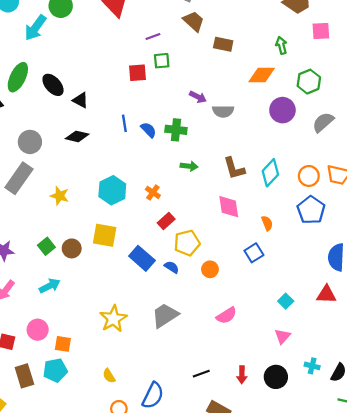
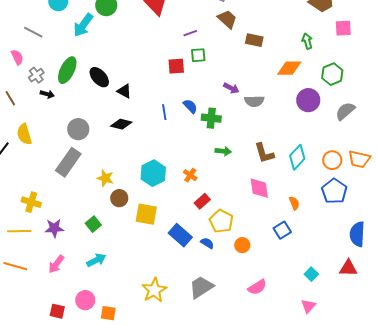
blue semicircle: (149, 130) -> (190, 106), moved
yellow pentagon: (187, 243) -> (221, 221), turned -30
brown circle: (72, 248) -> (119, 198), moved

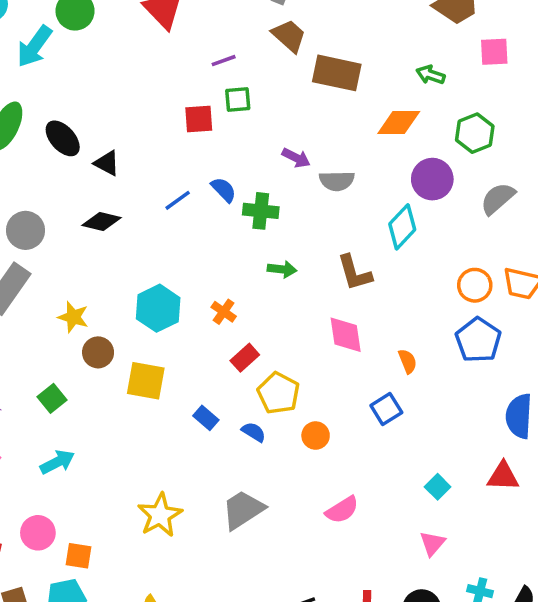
brown rectangle: (254, 40) -> (337, 73), size x1.5
green arrow: (307, 41) -> (431, 75), turned -56
blue line: (164, 112) -> (178, 200), turned 63
cyan diamond: (297, 157) -> (402, 227), moved
blue rectangle: (180, 235) -> (206, 418), size x0.6

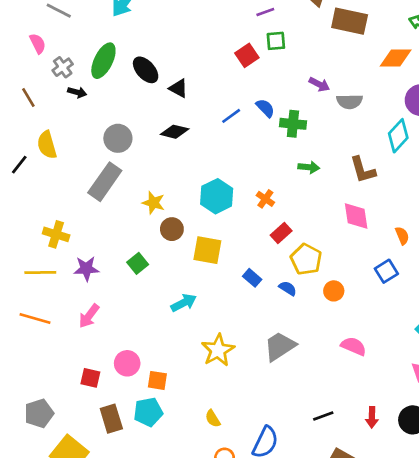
red square: (199, 119) -> (247, 55), turned -30
cyan arrow: (57, 462) -> (184, 303), moved
pink semicircle: (342, 510) -> (353, 346), turned -125

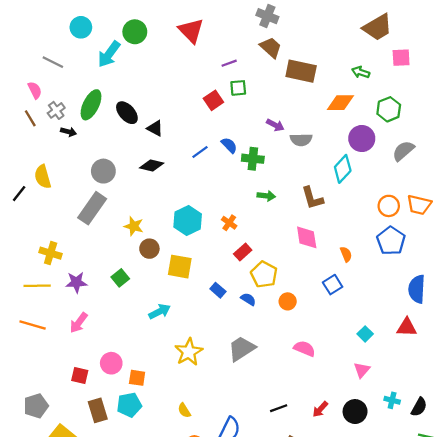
brown line: (28, 97) -> (30, 118), moved
red arrow: (372, 417) -> (320, 409), turned 42

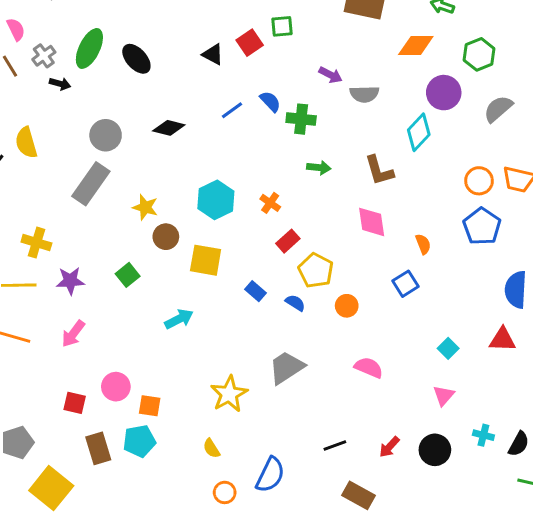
black triangle: (155, 128) -> (213, 54), moved
yellow star: (189, 352) -> (229, 394), moved

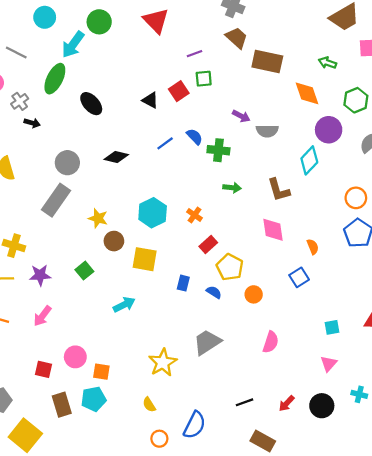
orange diamond: (416, 46) -> (307, 93), turned 72
green ellipse: (89, 48) -> (55, 79), moved
blue rectangle: (256, 291) -> (183, 283), turned 63
cyan square: (448, 348) -> (332, 327), turned 35
pink semicircle: (369, 368) -> (271, 342), turned 85

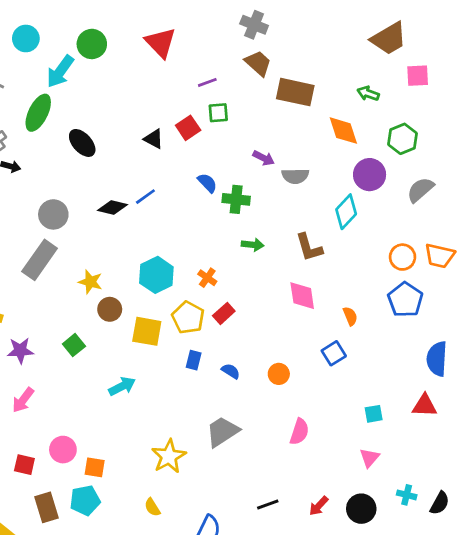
blue line: (165, 143) -> (145, 197), moved
yellow pentagon: (230, 267) -> (188, 318), moved

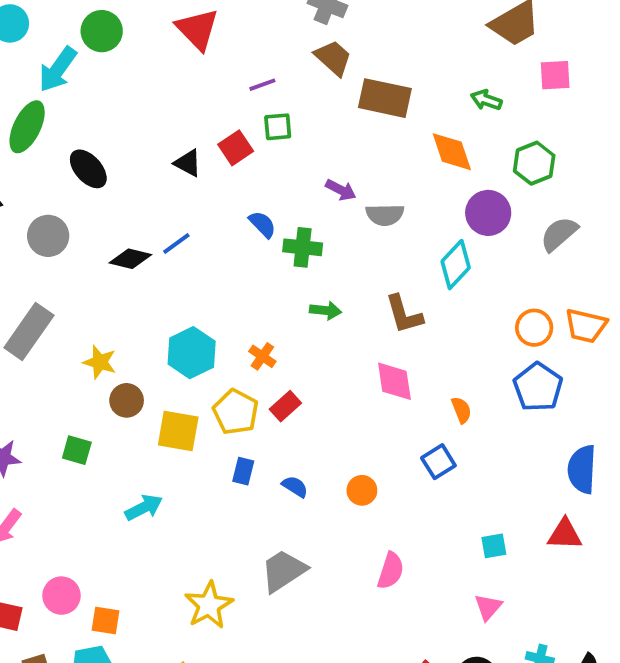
gray circle: (53, 214) -> (48, 236), moved
green square: (74, 345) -> (77, 450), turned -35

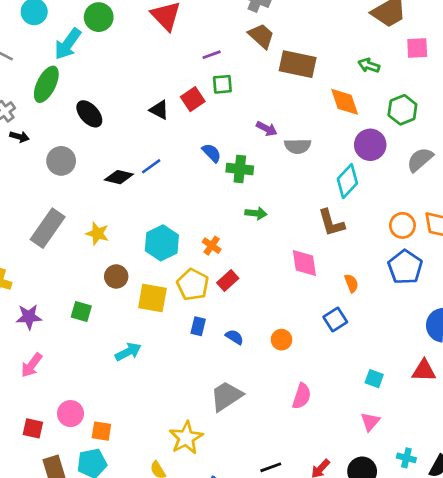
brown L-shape: (404, 314) -> (331, 223), moved
yellow star: (100, 362) -> (97, 233), moved
cyan square: (494, 546) -> (374, 379), turned 30
yellow star: (209, 605) -> (186, 438), moved

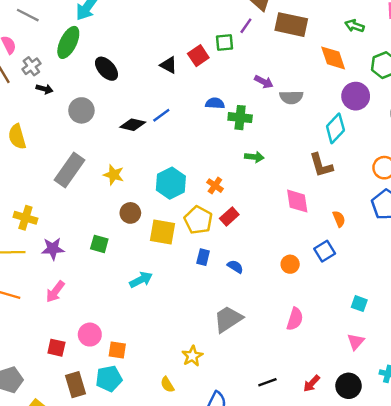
purple line: (212, 55) -> (246, 26), moved, turned -35
blue semicircle: (212, 153) -> (215, 103), turned -42
orange circle: (281, 340) -> (290, 264), moved
yellow star: (186, 438) -> (192, 356), size x0.7

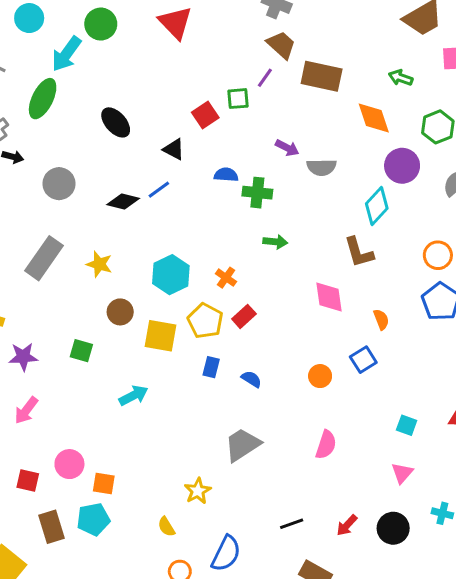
black triangle: (168, 65) -> (174, 149), moved
black ellipse: (106, 69) -> (116, 122), moved

